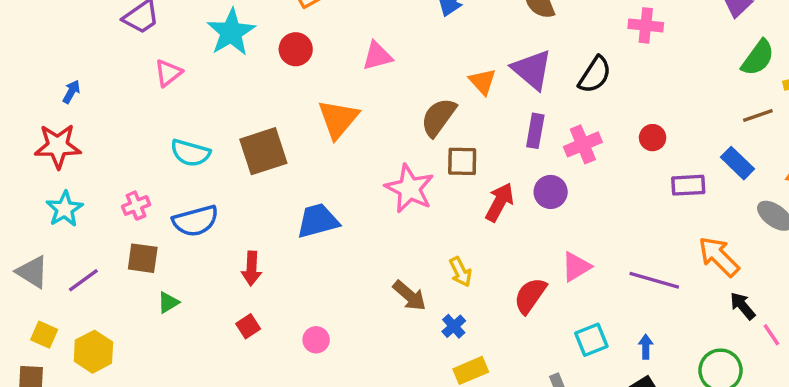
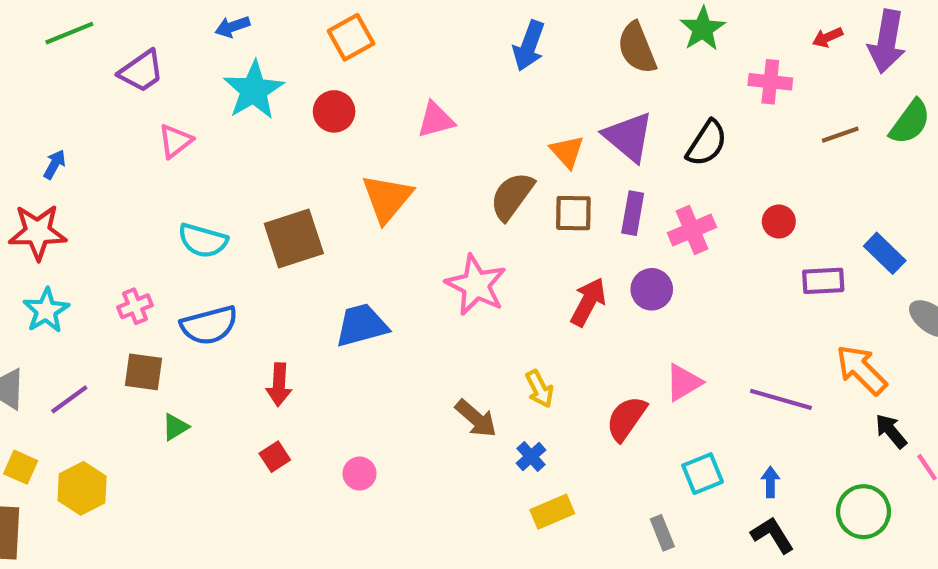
brown line: (758, 116) -> (840, 135), moved
brown square: (462, 161) -> (573, 213), moved

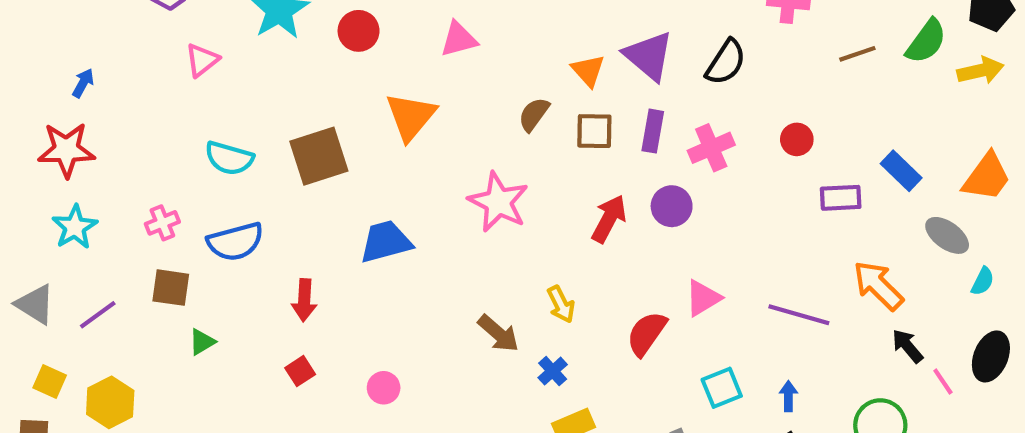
brown semicircle: (512, 196) -> (534, 114), size x0.7

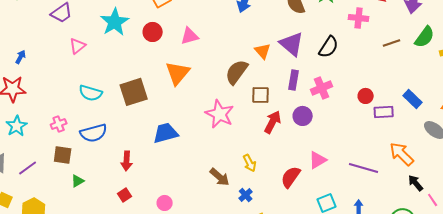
pink triangle: (459, 39) -> (190, 36), moved
brown semicircle: (534, 114) -> (237, 72), size x1.5
brown square: (594, 131) -> (261, 95), moved
red circle: (797, 139) -> (366, 96), moved

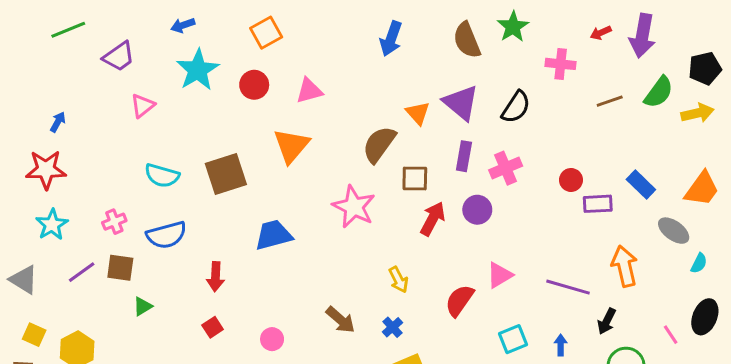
orange arrow: (402, 154) -> (625, 266), turned 32
purple line: (28, 168) -> (82, 272), moved
brown arrow: (220, 177) -> (340, 320), moved
black arrow: (416, 183) -> (607, 321), moved, turned -114

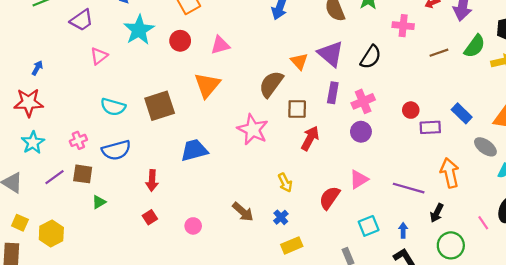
purple circle: (477, 210) -> (361, 132), moved

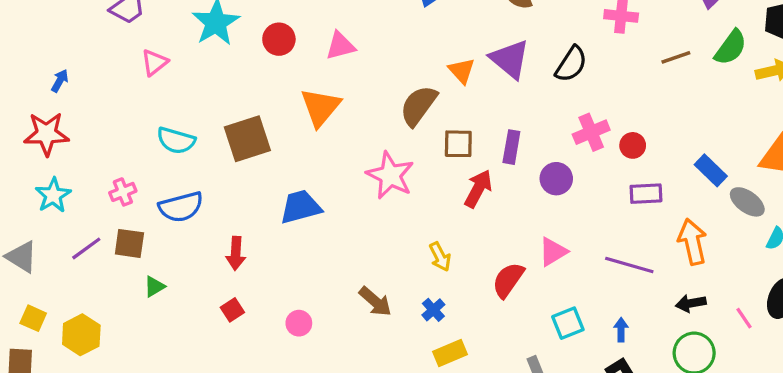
purple rectangle: (333, 93) -> (511, 147), moved
pink cross: (363, 101) -> (591, 132), moved
blue rectangle: (462, 113) -> (711, 170), moved
purple rectangle: (430, 127) -> (646, 194), moved
black arrow: (437, 213) -> (691, 303), moved, turned 54

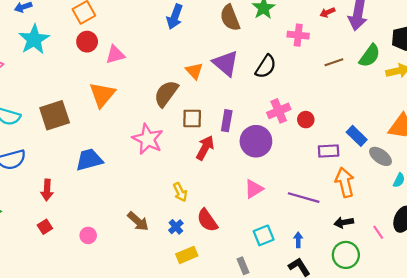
red circle: (279, 39) -> (87, 42), moved
purple circle: (556, 179) -> (256, 141), size x1.5
purple rectangle: (646, 194) -> (329, 151), moved
red semicircle: (508, 280) -> (207, 220), moved, turned -70

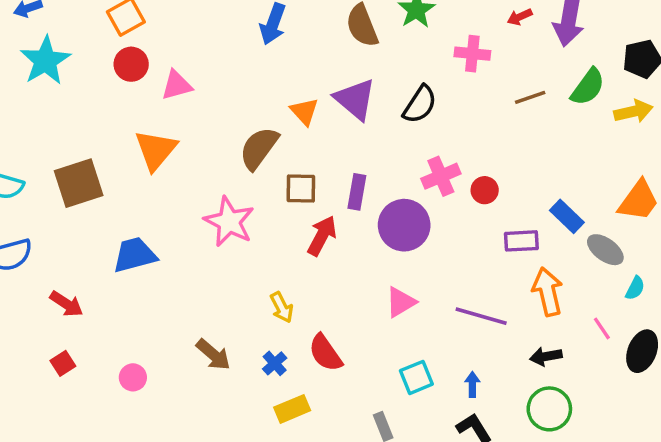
red arrow: (47, 190) -> (66, 304), turned -60
pink line: (378, 232) -> (602, 328), moved

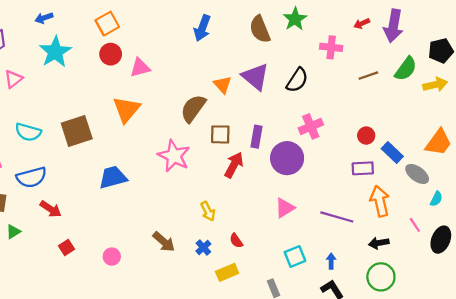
red circle: (485, 190) -> (366, 136), moved
red arrow: (66, 304) -> (51, 209), moved
red semicircle: (325, 353) -> (236, 241), size x0.6
yellow rectangle: (292, 409) -> (227, 272), moved

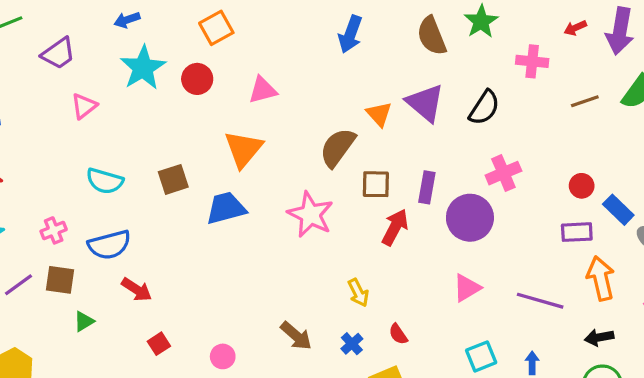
red circle: (111, 54) -> (197, 79), moved
brown square: (77, 131) -> (173, 179), size x0.7
blue trapezoid: (113, 177) -> (226, 208), moved

